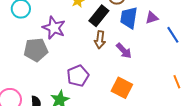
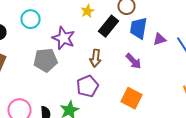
purple triangle: (152, 18) -> (160, 39), moved
brown arrow: (100, 40) -> (96, 58), moved

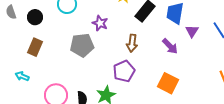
purple star: (64, 38) -> (100, 23), size x0.7
purple triangle: (160, 39) -> (192, 31), moved, turned -40

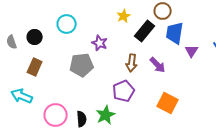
gray semicircle: (11, 12) -> (12, 42), moved
purple arrow: (170, 46) -> (158, 65), moved
cyan arrow: (22, 76) -> (22, 96), size x1.5

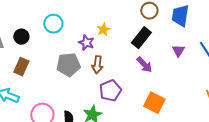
yellow star: (124, 16) -> (103, 30), moved
black rectangle: (145, 31) -> (141, 38), moved
blue trapezoid: (175, 33) -> (180, 16), moved
brown arrow: (132, 63) -> (97, 65), moved

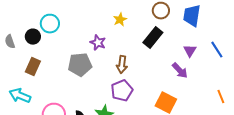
cyan circle: (53, 24) -> (50, 24), moved
yellow star: (103, 30) -> (120, 20), moved
brown arrow: (97, 65) -> (122, 65), moved
purple arrow: (144, 65) -> (180, 71), moved

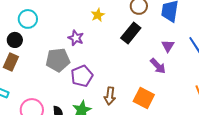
black circle: (33, 37) -> (15, 40), moved
brown arrow: (122, 65) -> (110, 96), moved
purple pentagon: (122, 91) -> (82, 76), moved

